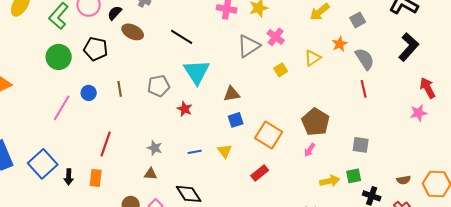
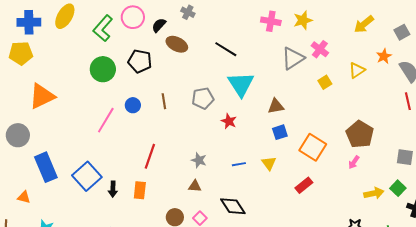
green square: (354, 176) -> (398, 188), turned -35

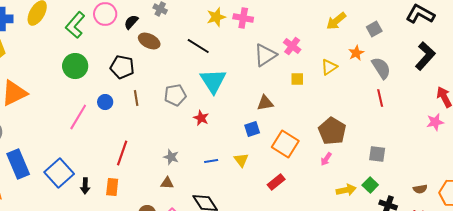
yellow star: (303, 20) -> (216, 17), moved
black pentagon: (140, 61) -> (122, 67), moved
yellow square: (325, 82) -> (297, 79), turned 32
brown triangle: (276, 106) -> (265, 103), moved

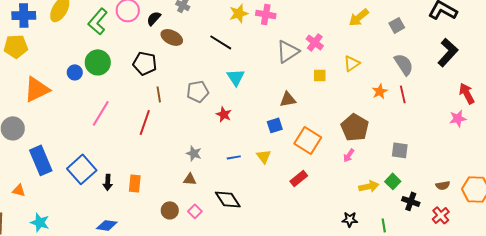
orange star: (356, 53) -> (380, 91), moved
cyan triangle: (213, 81) -> (236, 77), size x0.7
blue circle: (105, 102) -> (75, 72), moved
red line: (122, 153) -> (145, 122), moved

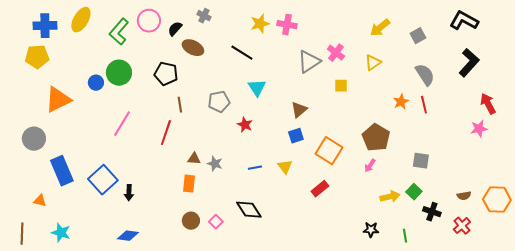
yellow triangle: (352, 63) -> (373, 63), moved
brown triangle: (288, 99) -> (299, 110), moved, turned -30
brown triangle: (190, 179) -> (194, 159), moved
orange rectangle: (135, 183) -> (189, 184), moved

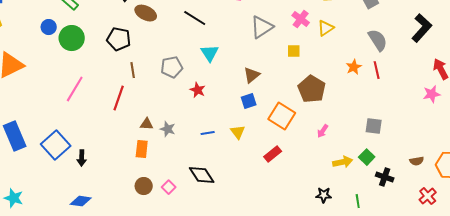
pink cross: (336, 53) -> (301, 19), moved
blue circle: (96, 83) -> (49, 27), moved
brown pentagon: (376, 138) -> (312, 89), moved
red cross: (462, 226) -> (428, 196), moved

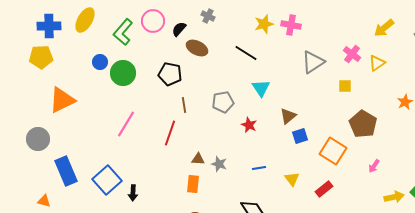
brown triangle: (252, 75) -> (288, 116), moved
yellow triangle: (238, 132) -> (292, 179), moved

